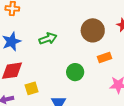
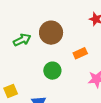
brown circle: (93, 30) -> (51, 33), moved

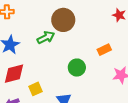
brown circle: (51, 33) -> (63, 20), moved

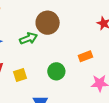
yellow square: (36, 89) -> (20, 75), moved

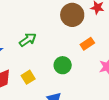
brown circle: (48, 23) -> (72, 15), moved

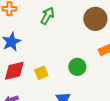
green arrow: (28, 40) -> (47, 16), moved, turned -36

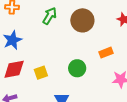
brown circle: (95, 19) -> (82, 20), moved

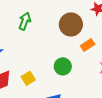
brown circle: (82, 20) -> (71, 24), moved

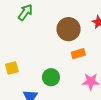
green circle: (63, 66) -> (51, 77), moved

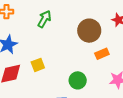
yellow square: (12, 68) -> (38, 65), moved

